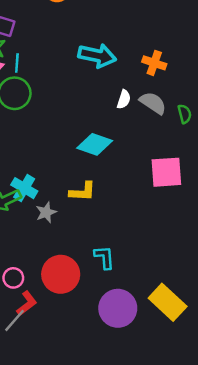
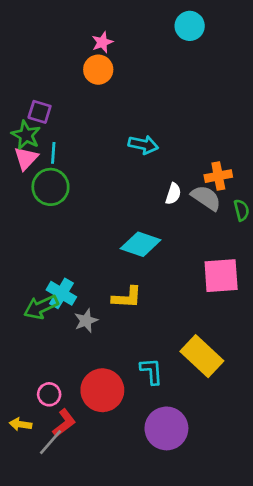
cyan arrow: (97, 56) -> (143, 145), size x0.7
orange cross: (154, 63) -> (218, 176), moved, turned -30
yellow rectangle: (168, 302) -> (202, 356), moved

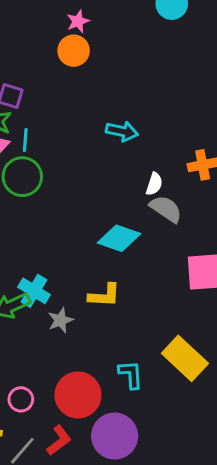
gray semicircle: (206, 198) -> (166, 209), moved
red L-shape: (64, 423) -> (59, 440), moved
purple circle: (166, 428) -> (115, 436), moved

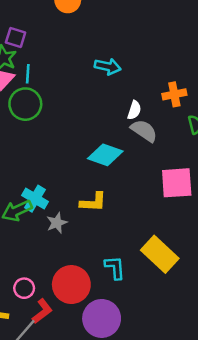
red L-shape: (59, 440) -> (42, 311), moved

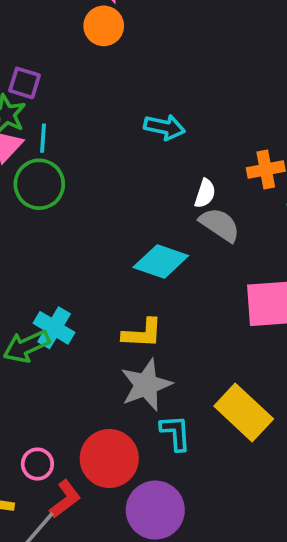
gray star: (57, 223) -> (146, 385), moved, size x1.6

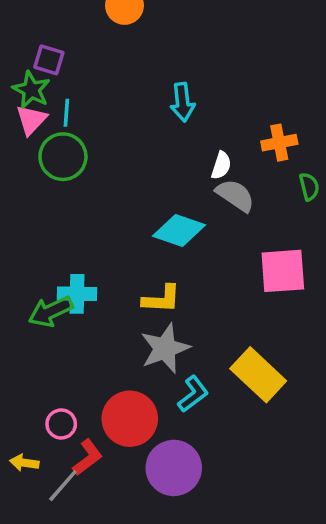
cyan arrow: (164, 127) -> (183, 102), turned 72
cyan cross: (54, 328) -> (77, 294), turned -30
cyan L-shape: (176, 433) -> (193, 394), turned 57

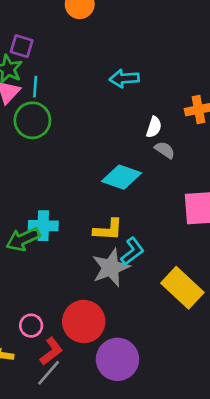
cyan arrow: (183, 102) -> (124, 78), turned 92
gray semicircle: (235, 195) -> (165, 150), size x0.7
cyan L-shape: (193, 394) -> (132, 251), moved
gray line: (63, 486) -> (49, 373), moved

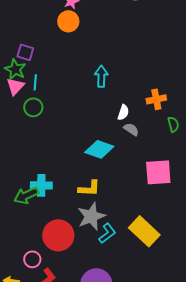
cyan arrow: (124, 78) -> (101, 76), turned 95
green circle: (32, 120) -> (33, 107), size x0.7
cyan L-shape: (132, 251) -> (107, 233), moved
red circle: (84, 322) -> (58, 235), moved

